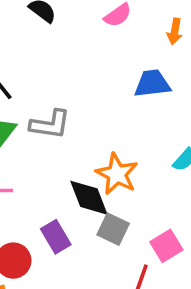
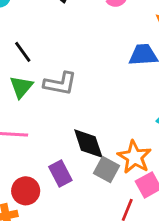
orange star: (117, 174) -> (134, 157), moved

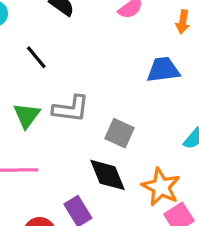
black line: (23, 52) -> (36, 57), moved
gray square: (106, 170) -> (119, 133), moved

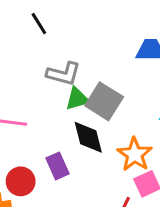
green triangle: (27, 115) -> (77, 99), moved, turned 30
gray square: (119, 133) -> (104, 101), size x1.4

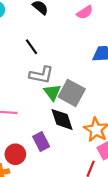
black line: (39, 24) -> (32, 47), moved
green triangle: (77, 99) -> (52, 92), turned -48

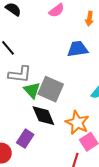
purple rectangle: (41, 141) -> (25, 139), turned 66

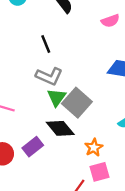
black diamond: (43, 116) -> (60, 128), turned -35
orange star: (77, 123) -> (94, 148), size x0.7

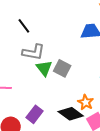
gray square: (77, 103) -> (62, 68), size x0.7
black diamond: (60, 128) -> (71, 114), moved

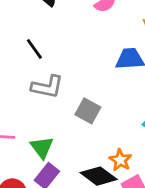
green triangle: (44, 68) -> (42, 147), moved

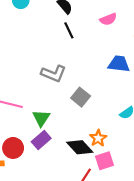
black line: (34, 49) -> (69, 30), moved

